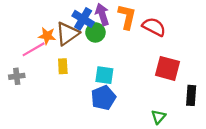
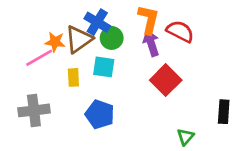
purple arrow: (102, 14) -> (151, 43), moved
red square: (167, 68) -> (166, 80), moved, turned 30
cyan square: (104, 75) -> (104, 67), moved
gray cross: (17, 76) -> (34, 110), moved, size x1.6
blue pentagon: (103, 98) -> (100, 114), moved, turned -30

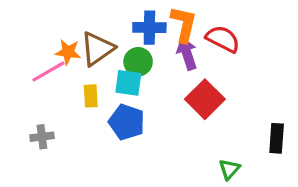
blue cross: (97, 22) -> (149, 28), moved, turned -30
green circle: (112, 38) -> (138, 62), moved
gray cross: (34, 110) -> (42, 137), size x0.6
blue pentagon: (100, 114) -> (127, 122), moved

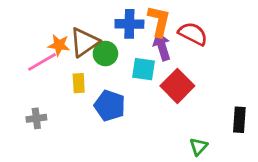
green circle: (138, 62) -> (105, 54), moved
cyan square: (128, 83) -> (144, 69), moved

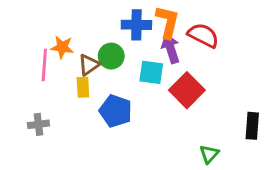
brown triangle: (84, 42) -> (89, 65), moved, size x0.7
pink line: (42, 62) -> (44, 65), turned -56

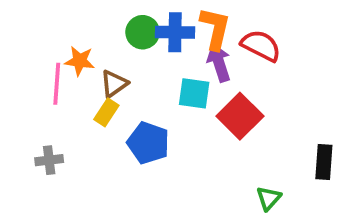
green circle: (111, 56) -> (143, 32), moved
yellow rectangle: (83, 87) -> (106, 112), turned 36

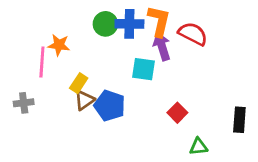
brown triangle: (114, 84) -> (84, 100), moved
red square: (240, 116) -> (177, 113), moved, size x0.6
gray cross: (49, 160) -> (24, 103), moved
green triangle: (269, 198) -> (199, 147), turned 42

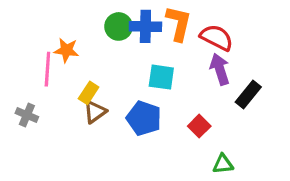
purple arrow: (162, 46) -> (220, 69), moved
gray cross: (24, 103) -> (27, 115), turned 30
blue pentagon: (110, 106) -> (144, 118), moved
black rectangle: (239, 120) -> (248, 94), moved, turned 35

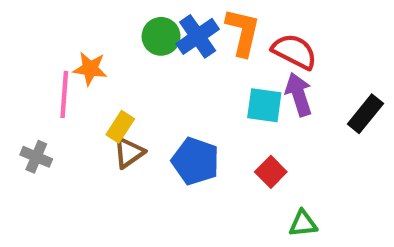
blue cross: (145, 26) -> (198, 36), turned -36
cyan square: (161, 77) -> (264, 105), moved
black rectangle: (248, 94) -> (365, 114), moved

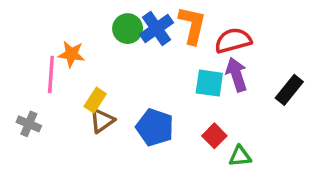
red semicircle: (294, 51) -> (233, 40), turned -42
green triangle: (303, 224) -> (240, 156), moved

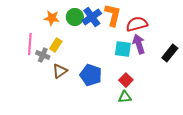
orange star: (71, 54) -> (52, 18), moved
yellow rectangle: (95, 100) -> (56, 45), moved
gray cross: (29, 124) -> (43, 55), moved
green triangle: (240, 156) -> (125, 97), moved

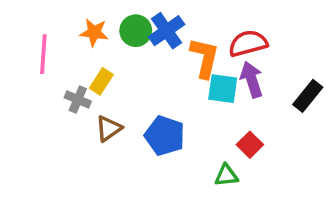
orange L-shape: (113, 15) -> (205, 58), moved
pink line: (30, 44) -> (43, 54), moved
red square: (126, 80) -> (250, 145), moved

